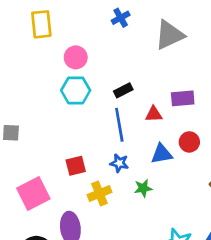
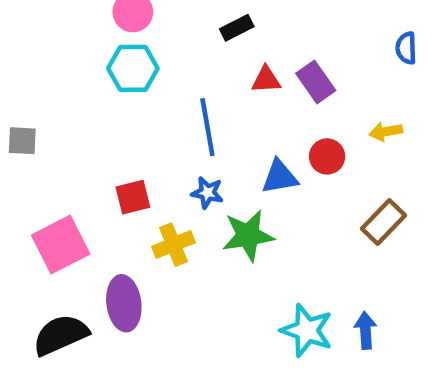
black rectangle: (123, 90) -> (237, 28), moved
purple rectangle: (183, 98) -> (316, 82), turned 60
red triangle: (154, 114) -> (266, 80), moved
green star: (143, 188) -> (248, 236), size x1.6

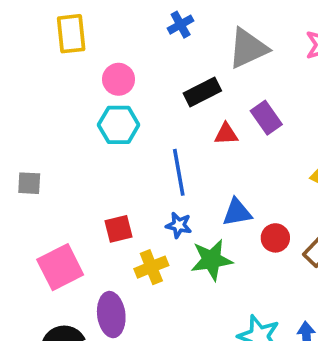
black rectangle: (237, 28) -> (202, 92), size x1.4
purple rectangle: (316, 82) -> (266, 118), moved
red circle: (327, 156) -> (275, 238), moved

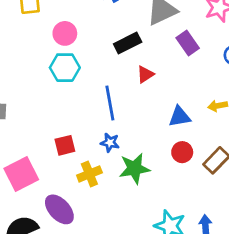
purple rectangle: (266, 118) -> (188, 43), moved
red triangle: (226, 134) -> (145, 74), turned -30
blue triangle: (237, 212) -> (179, 117), moved
purple ellipse: (111, 315) -> (59, 209), turned -36

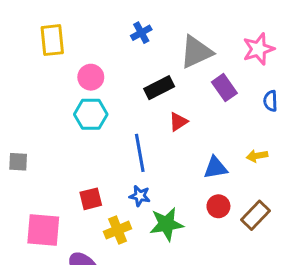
pink square: (21, 174) -> (43, 230), turned 32

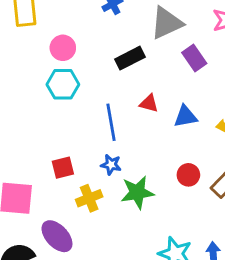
red triangle: (178, 122) -> (149, 103), moved, turned 48
blue triangle: (215, 168) -> (185, 116), moved

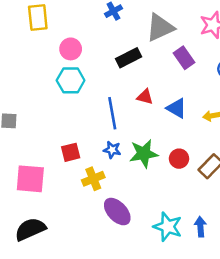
blue triangle: (185, 116) -> (176, 108), turned 40
green star: (137, 192) -> (144, 154), moved
purple ellipse: (57, 236) -> (117, 212), moved

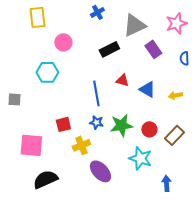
cyan hexagon: (71, 80) -> (47, 72), moved
cyan star: (168, 227) -> (140, 158), moved
black semicircle: (30, 229) -> (45, 179), moved

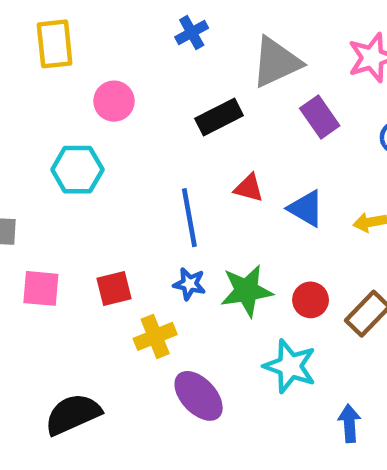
pink square: (31, 145) -> (41, 288), moved, size x0.7

